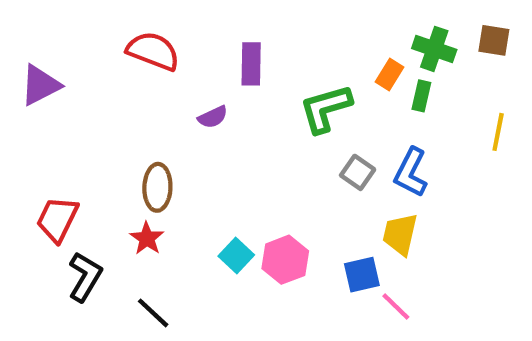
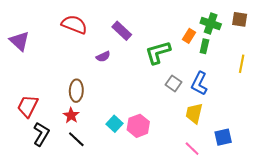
purple rectangle: (251, 64) -> (122, 31), turned -48
purple triangle: (40, 85) -> (19, 41), turned -50
blue square: (362, 275) -> (223, 137), moved
black line: (153, 313) -> (76, 139), moved

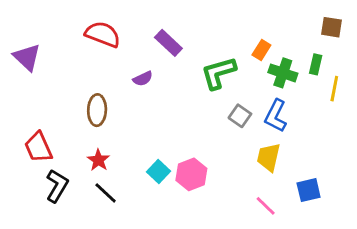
green cross: (211, 23) -> (283, 73), moved
green rectangle: (204, 46) -> (316, 64), moved
brown ellipse: (76, 91) -> (97, 110), moved
red trapezoid: (28, 106) -> (38, 147), turned -50

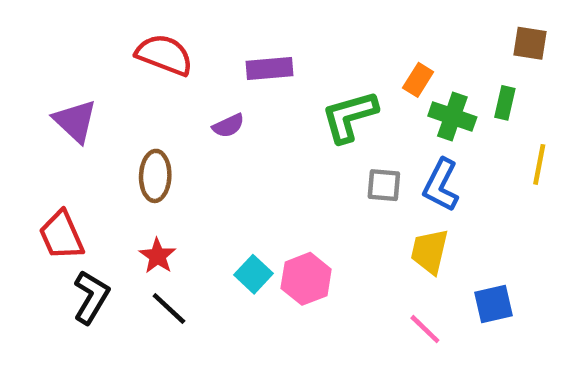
purple rectangle: (168, 43) -> (269, 68), turned -48
purple triangle: (27, 57) -> (75, 121), moved
yellow line: (334, 89) -> (539, 164), moved
gray square: (240, 116) -> (384, 185), turned -30

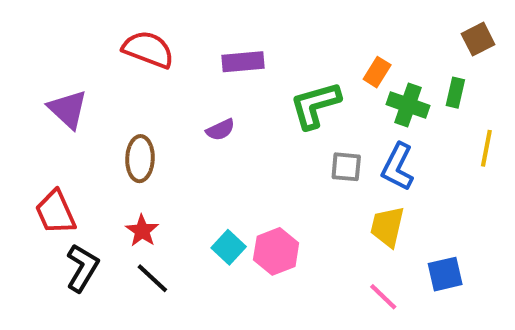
brown square: (530, 43) -> (478, 39), turned -36
purple semicircle: (228, 126) -> (220, 130), moved

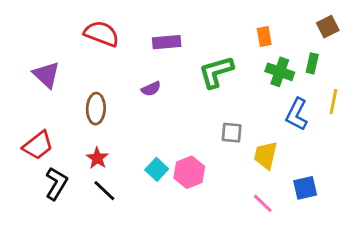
orange rectangle: (377, 72) -> (264, 37), moved, turned -42
gray square: (346, 167) -> (232, 133), moved
blue L-shape: (398, 167) -> (297, 114), moved
red trapezoid: (55, 212) -> (38, 145), turned -104

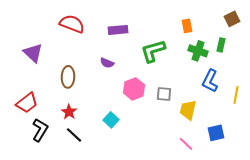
purple semicircle: (151, 89) -> (107, 63), turned 48
yellow line: (333, 102) -> (236, 95), moved
pink hexagon: (189, 172) -> (134, 89), moved

